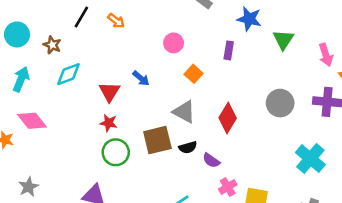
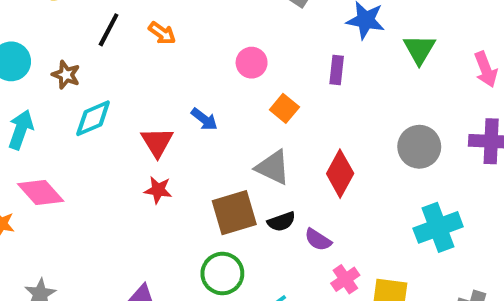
green circle: (116, 152) -> (222, 274), moved
cyan cross: (310, 159) -> (438, 227), moved, turned 32

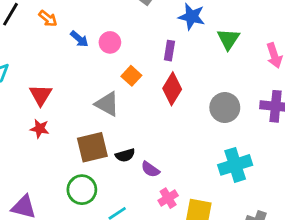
blue arrow: (204, 119) -> (79, 39), moved
gray triangle: (273, 167) -> (107, 104), moved
red diamond: (340, 174) -> (172, 89), moved

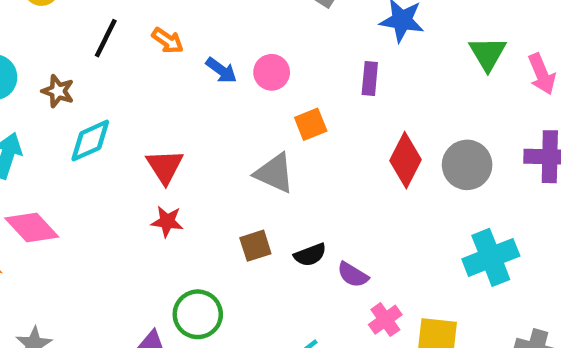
green triangle: (228, 39) -> (488, 53), moved
orange square: (131, 76) -> (311, 124), turned 30
red diamond: (172, 89) -> (405, 160), moved
brown square: (92, 147) -> (255, 246), size x0.6
green circle: (82, 190) -> (198, 314), moved

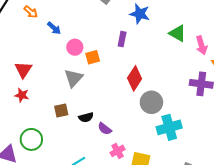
green triangle: (488, 53) -> (178, 33), turned -36
pink circle: (272, 72) -> (75, 47), moved
gray circle: (467, 165) -> (151, 102), moved
gray triangle: (274, 173) -> (74, 78), turned 42

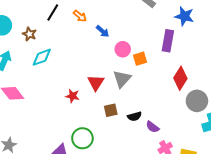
purple rectangle: (122, 39) -> (168, 41), size x1.5
red triangle: (23, 70) -> (96, 83), moved

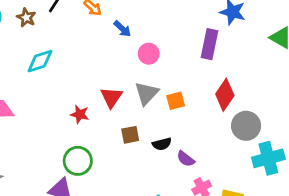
brown star: (29, 34) -> (26, 18), moved
orange square: (140, 59) -> (176, 101), moved
green circle: (82, 138) -> (78, 161), moved

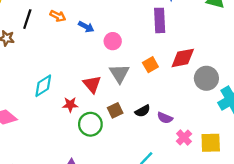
cyan diamond: (40, 61) -> (43, 86), moved
red diamond: (225, 95) -> (183, 58), turned 60
orange square: (176, 101) -> (150, 65), moved
green circle: (78, 161) -> (90, 124), moved

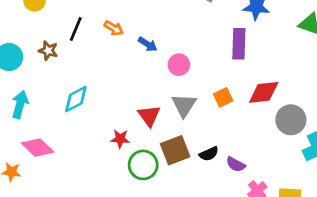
cyan diamond: (43, 86) -> (76, 99), moved
brown square: (115, 110) -> (175, 150), size x1.5

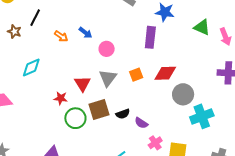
orange arrow: (114, 28) -> (61, 36), moved

